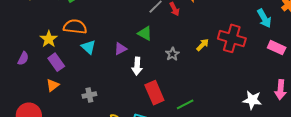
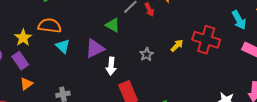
green triangle: (145, 33) -> (113, 25), moved
purple triangle: (120, 49) -> (95, 48), size x1.5
purple rectangle: (56, 62) -> (20, 61), moved

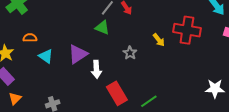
green triangle: (113, 25) -> (102, 27), moved
orange semicircle: (50, 26) -> (30, 38), size x0.6
yellow arrow: (177, 46) -> (159, 40), turned 104

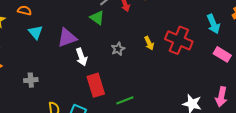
white arrow: (96, 69) -> (82, 57), turned -30

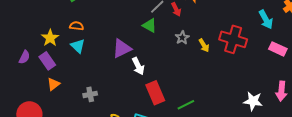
cyan triangle: (36, 32) -> (78, 46), moved
gray star: (118, 49) -> (182, 38), moved

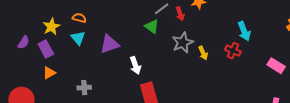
cyan arrow: (266, 20) -> (244, 31), moved
gray star: (182, 38) -> (183, 43), size x1.5
red cross: (233, 39) -> (233, 51), size x0.6
purple triangle: (122, 48) -> (109, 44), moved

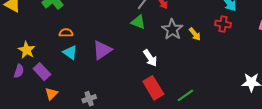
yellow star: (51, 27) -> (27, 50), moved
white arrow: (135, 65) -> (150, 58), moved

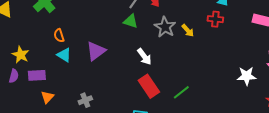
orange semicircle: (66, 33) -> (59, 35), turned -104
purple rectangle: (42, 72) -> (37, 75), turned -48

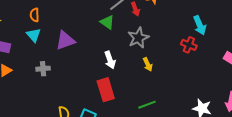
yellow arrow: (188, 31) -> (148, 64), moved
green line: (181, 92) -> (147, 105), moved
gray cross: (85, 100) -> (43, 69), moved

